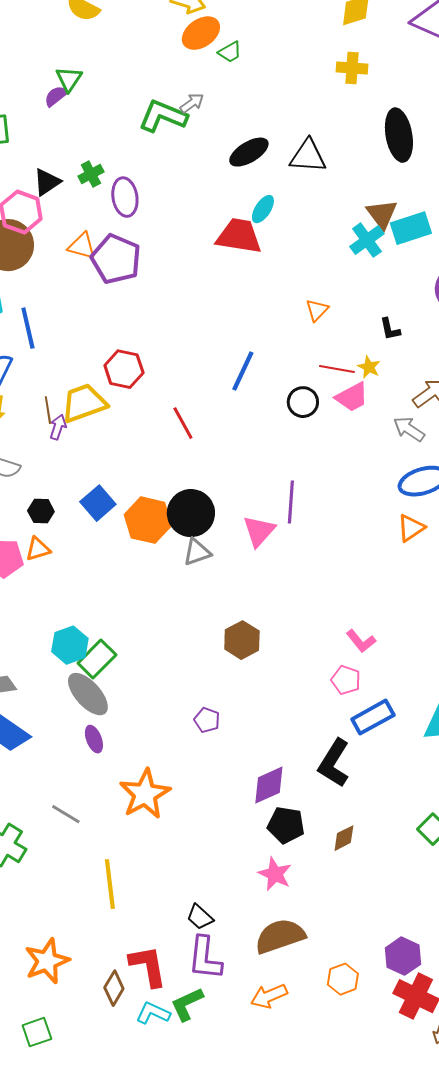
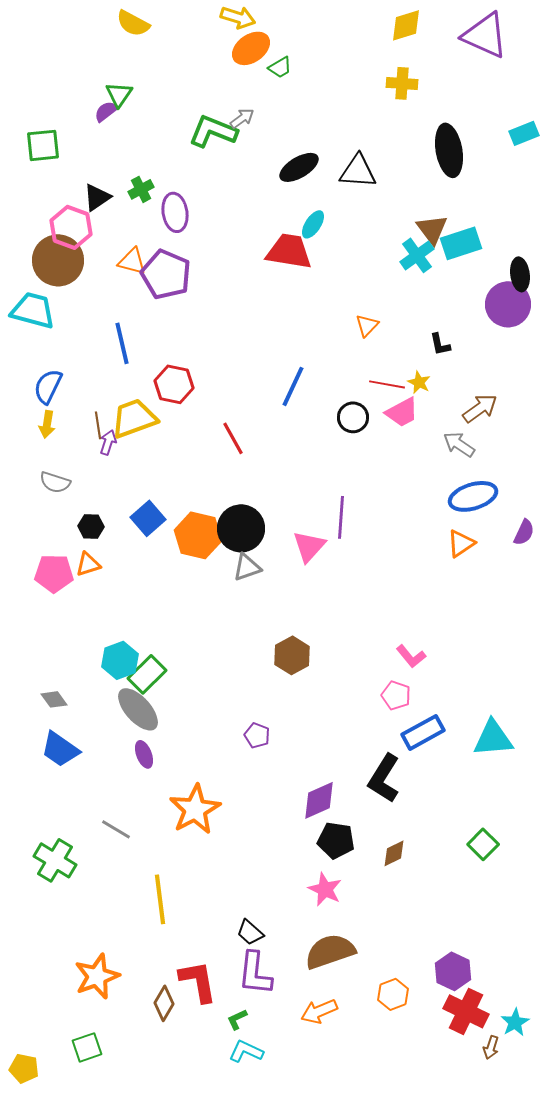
blue line: (28, 328) -> (122, 343), moved
green L-shape: (187, 1004) -> (237, 1019), size x0.6
cyan L-shape: (153, 1013) -> (246, 1051), moved

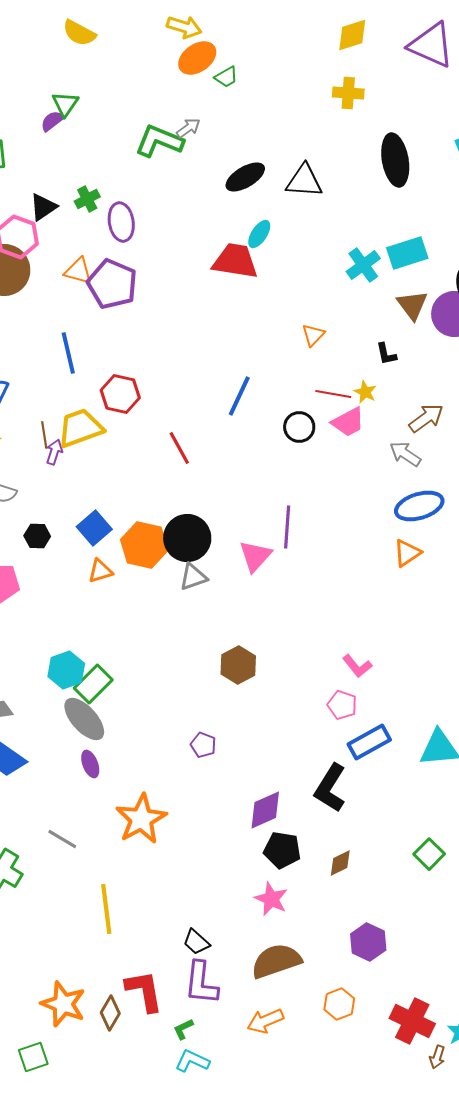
brown triangle: (432, 229) -> (412, 305), moved
orange triangle: (88, 564) -> (100, 571), moved
purple hexagon: (453, 971) -> (368, 942), moved
orange star: (97, 976) -> (63, 1004), moved, turned -30

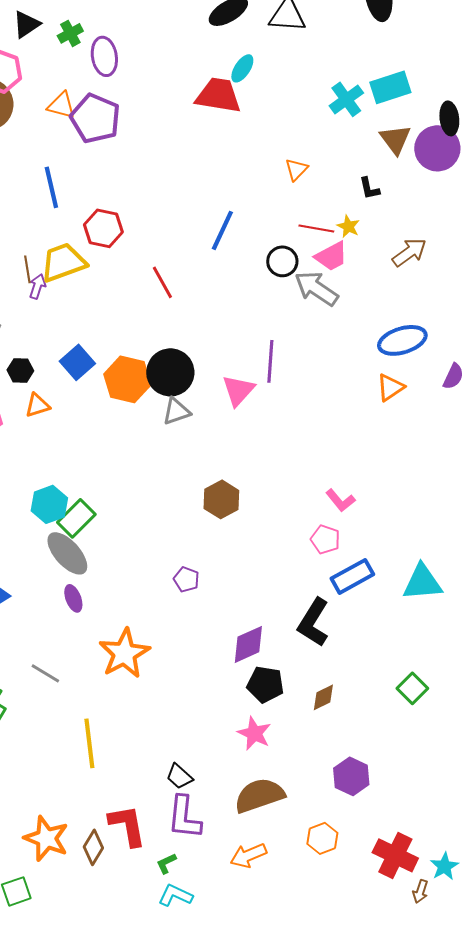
black triangle: (43, 207) -> (26, 24), moved
gray arrow: (405, 454) -> (316, 288), moved, size x1.4
orange triangle: (100, 571) -> (37, 405), moved

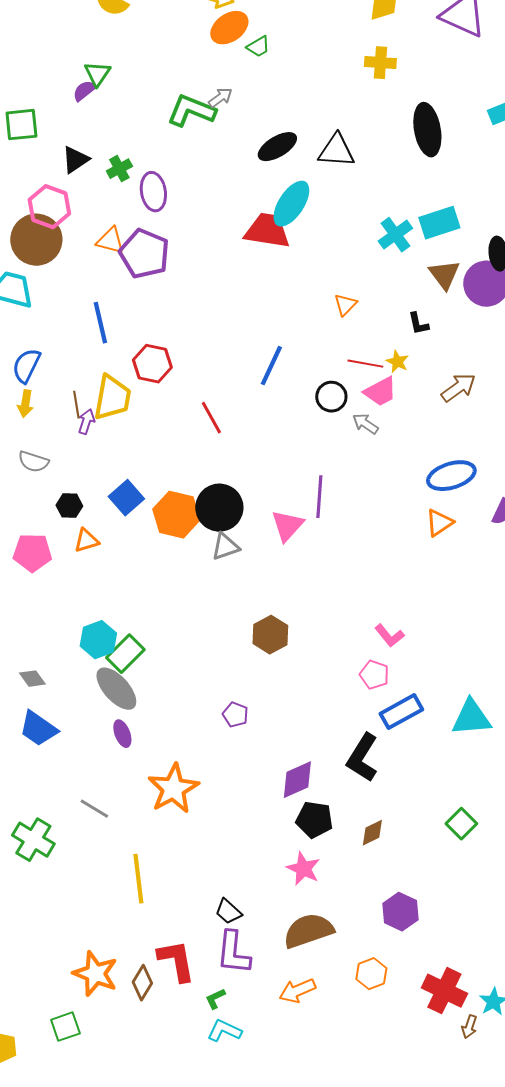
cyan ellipse: (242, 68) -> (291, 204), size x1.6
yellow trapezoid: (63, 262) -> (112, 398), turned 120
gray arrow: (316, 288) -> (365, 424), size x0.6

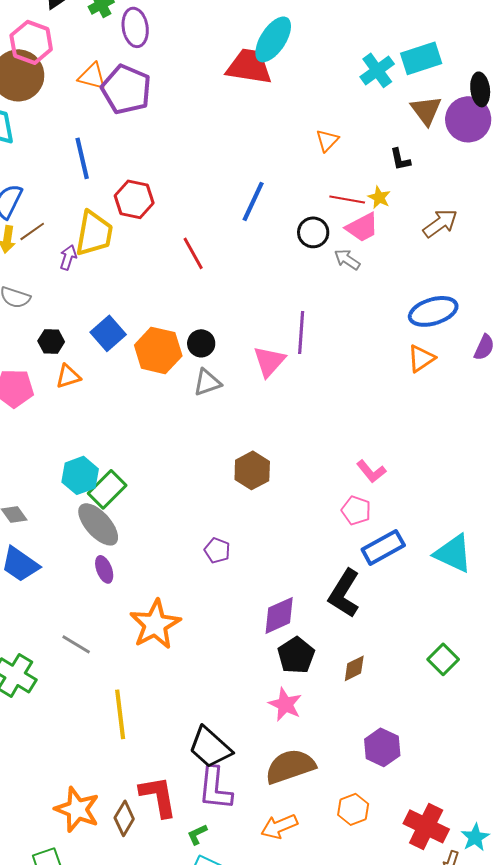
brown line: (76, 405) -> (32, 231), moved, turned 64
black circle: (219, 508) -> (201, 343), size x0.6
cyan triangle: (471, 718) -> (453, 553), turned 30
black pentagon: (314, 820) -> (296, 655), turned 30
black trapezoid: (228, 912) -> (210, 747), size x1.6

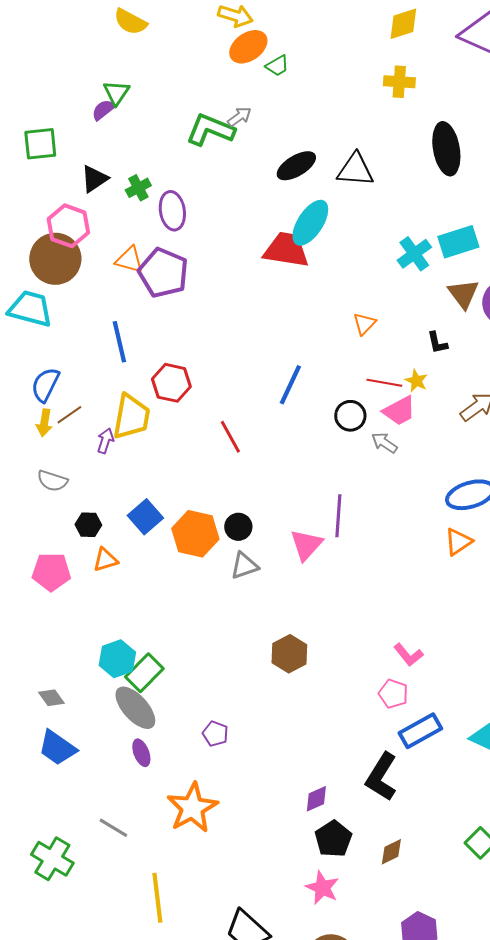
purple pentagon: (217, 550) -> (215, 734), moved
purple diamond: (279, 615) -> (316, 799), size x0.7

